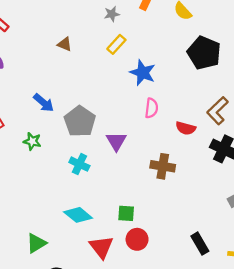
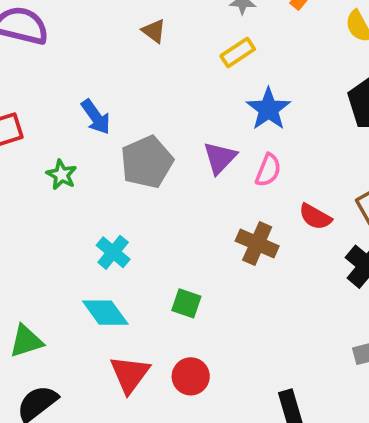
purple triangle: (116, 141) -> (220, 158), moved
cyan cross: (79, 164) -> (113, 252), moved
brown cross: (163, 166) -> (257, 244), moved
green square: (126, 213) -> (186, 303), moved

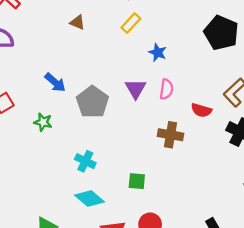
blue star: (268, 109) -> (158, 52), size x0.7

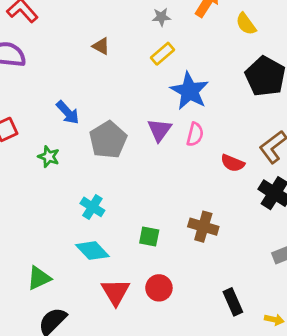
blue star: (158, 52) -> (190, 91), size x1.8
brown cross: (171, 135) -> (203, 227), moved

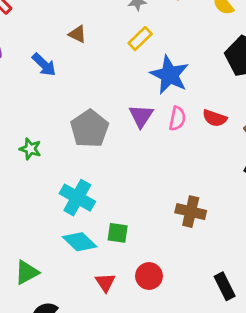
blue arrow: (68, 112) -> (44, 65), moved
red semicircle: (233, 163) -> (215, 118), moved
cyan cross: (92, 207) -> (77, 198), size x1.4
green square: (149, 236) -> (118, 233), moved
red triangle: (116, 292) -> (105, 282), size x0.7

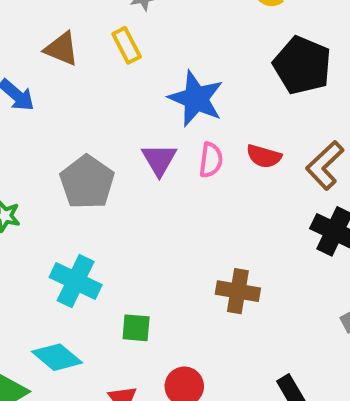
brown triangle: (77, 34) -> (62, 49), size x1.4
yellow rectangle: (140, 39) -> (127, 45), moved, turned -70
cyan diamond: (80, 242) -> (57, 357), moved

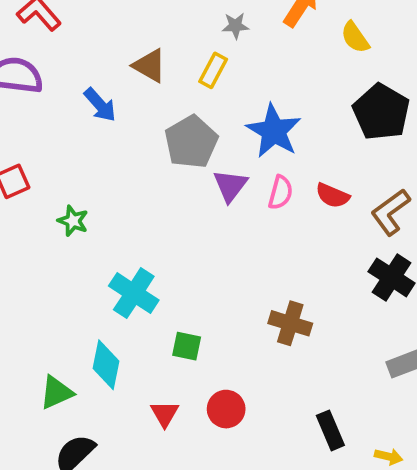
yellow rectangle: (127, 45) -> (213, 70), turned 48
gray pentagon: (87, 182) -> (191, 142), moved
cyan diamond: (57, 357) -> (106, 365), turned 54

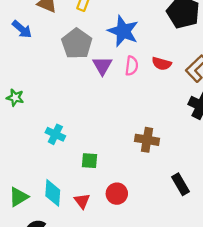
cyan cross: (134, 293) -> (55, 134), size x0.7
cyan diamond: (106, 365) -> (53, 193), moved
black rectangle: (330, 430) -> (180, 184), moved

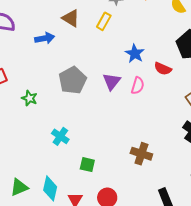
blue arrow: (22, 29) -> (45, 38), turned -60
blue star: (123, 31) -> (135, 54), size x0.7
gray pentagon: (77, 44) -> (73, 80), moved
red semicircle: (162, 64) -> (163, 69), moved

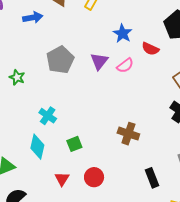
pink semicircle: (138, 86) -> (125, 65), turned 36
green square: (87, 165) -> (74, 144), turned -35
cyan diamond: (50, 188) -> (37, 147), moved

